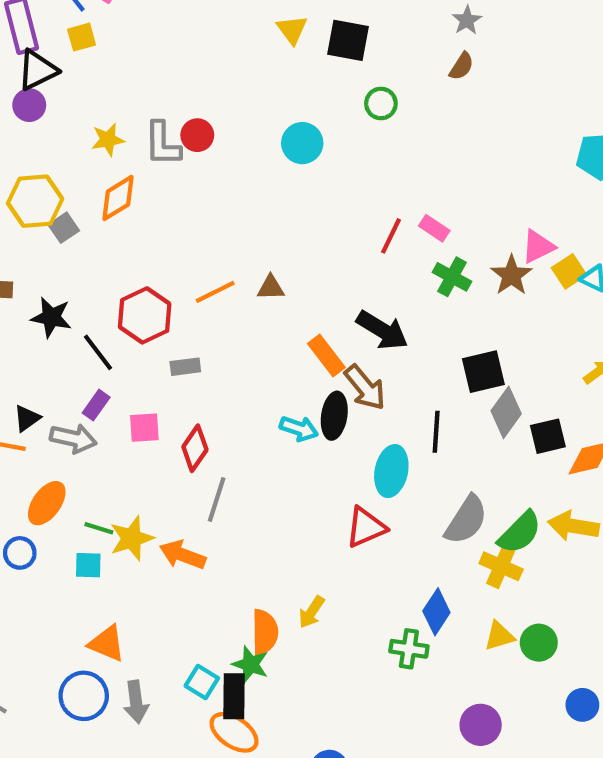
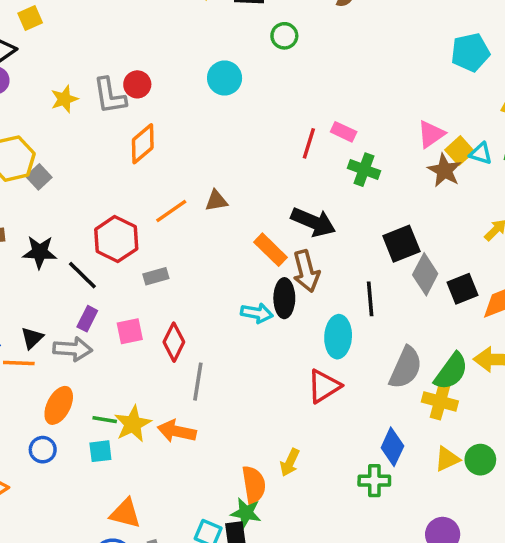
orange diamond: (118, 198) -> (143, 144), moved
brown star: (511, 275) -> (445, 170), moved
brown arrow: (365, 387) -> (306, 271), turned 33

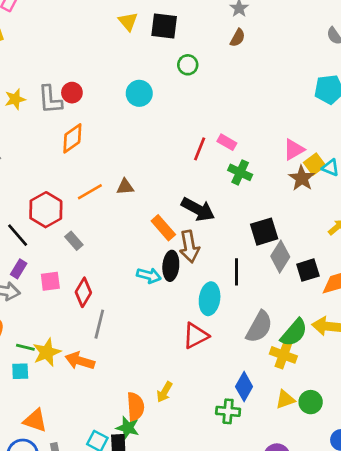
gray rectangle: (156, 276) -> (74, 241), turned 60

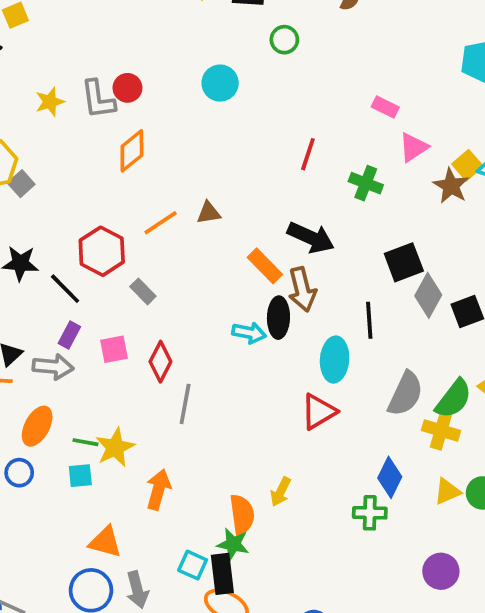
pink rectangle: (227, 142) -> (385, 107), moved
pink triangle: (294, 150) -> (413, 147), moved
orange arrow: (80, 361) -> (158, 489), moved, turned 92

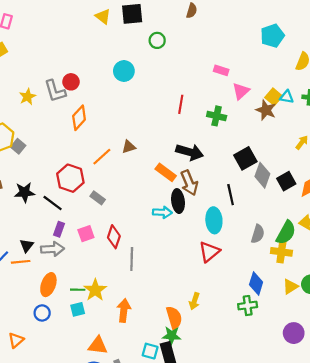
gray semicircle: (405, 394) -> (258, 234), size x0.7

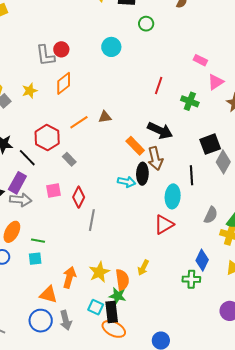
yellow star: (27, 97) -> (30, 91), moved
purple rectangle: (59, 229) -> (17, 183), moved, size x1.5
yellow star: (95, 290) -> (99, 272), moved
orange arrow: (124, 311) -> (69, 277), moved

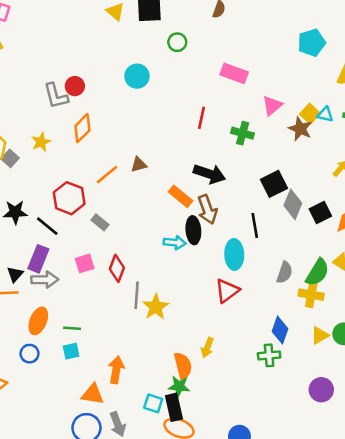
pink rectangle: (200, 60) -> (234, 73), moved, size x1.5
yellow star: (99, 272) -> (156, 307), moved

